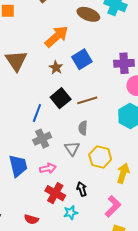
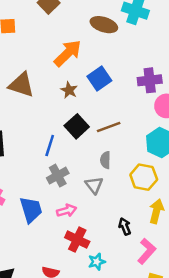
brown triangle: (16, 61) -> (21, 85), turned -35
yellow hexagon: (100, 157) -> (144, 177), moved
black arrow: (82, 189) -> (125, 226), moved

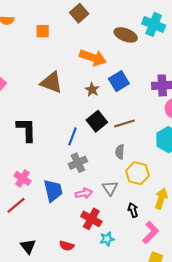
orange arrow: (68, 53) -> (93, 58), turned 60
yellow hexagon: (144, 177) -> (138, 173), moved
gray triangle: (94, 185) -> (110, 188), moved

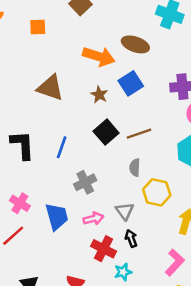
brown ellipse: (126, 35) -> (135, 44), moved
blue line: (73, 136) -> (62, 147), moved
black arrow: (133, 210) -> (131, 238), moved

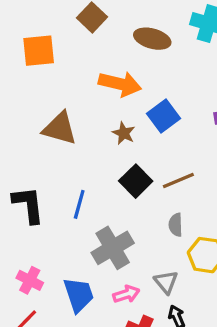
orange square: (38, 27) -> (39, 51), size x1.5
brown ellipse: (135, 44) -> (152, 39), moved
gray cross: (85, 182) -> (113, 248), size x1.4

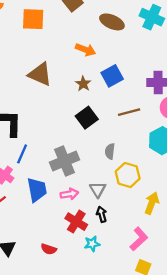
orange arrow: (120, 84) -> (85, 50), size x0.7
brown line: (178, 180) -> (129, 112), moved
blue line: (79, 204) -> (22, 154), moved

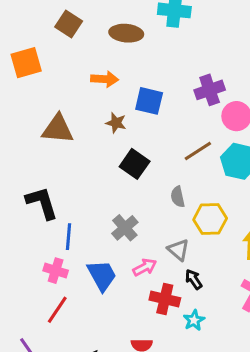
blue square: (112, 76) -> (149, 101), turned -30
brown line: (129, 112) -> (198, 151), moved
gray cross: (65, 161) -> (125, 228), size x0.7

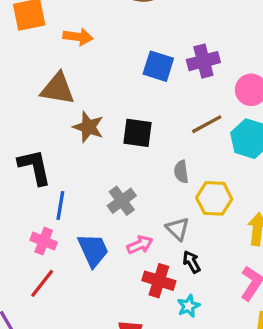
orange arrow: (105, 79) -> (78, 37), moved
purple cross: (210, 90) -> (203, 61), moved
brown star: (116, 123) -> (88, 127), moved, size x1.4
black square: (135, 164) -> (138, 133), turned -32

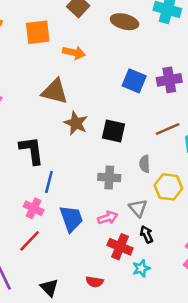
gray cross: (122, 201) -> (109, 177), moved, turned 35

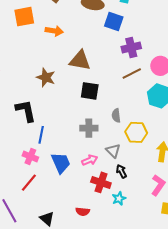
blue square: (134, 81) -> (114, 21), moved
brown triangle: (55, 91) -> (80, 60), moved
brown star: (76, 123) -> (46, 77), moved
brown line: (168, 129) -> (132, 74), moved

